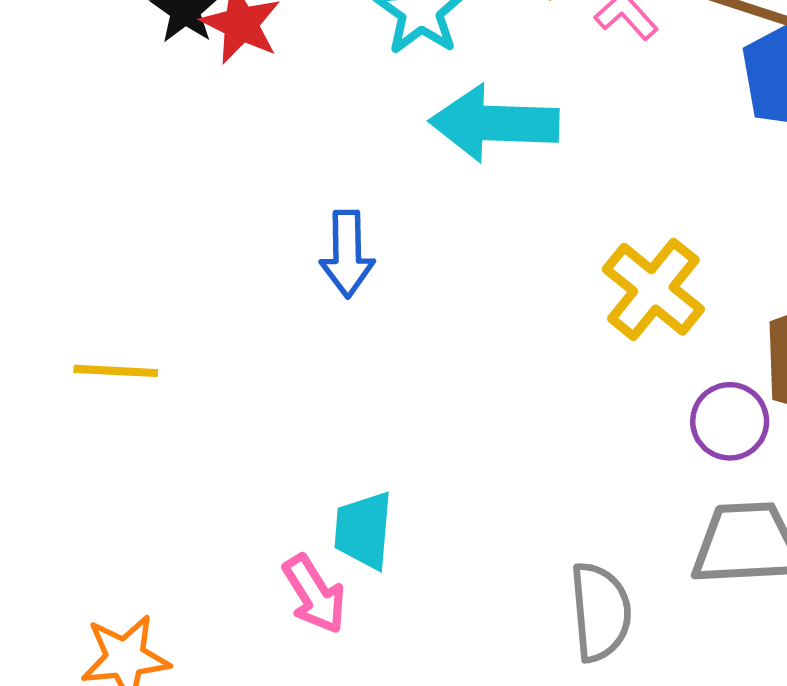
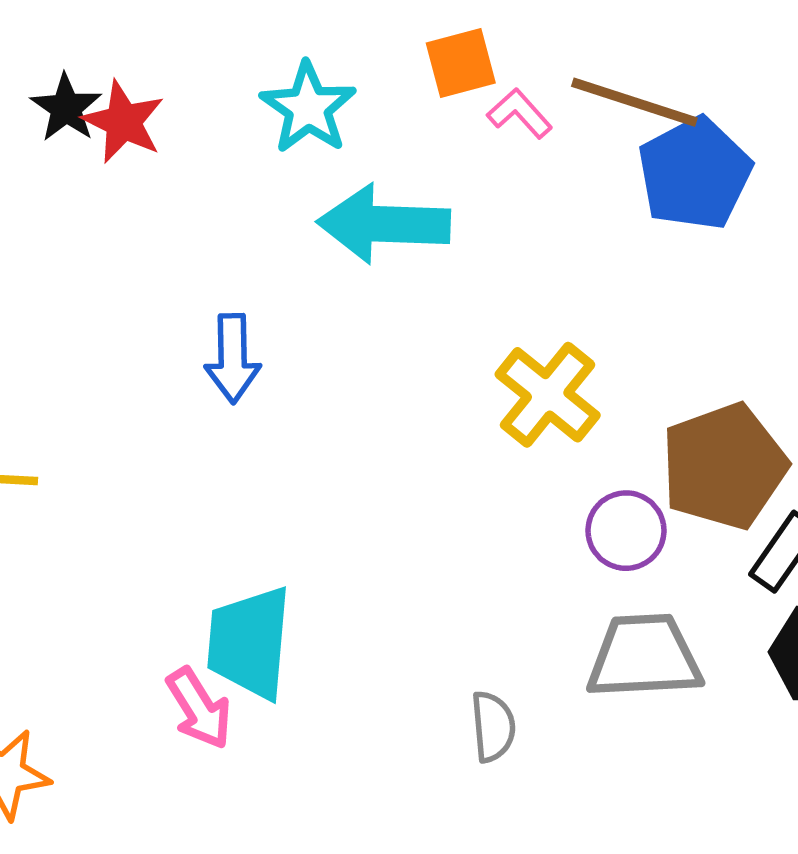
cyan trapezoid: (363, 530) -> (249, 643), size x1.4
gray semicircle: (600, 612) -> (493, 727), size x0.7

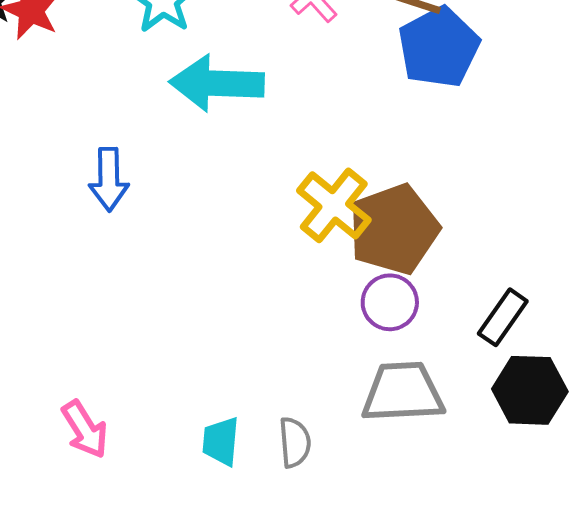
brown pentagon: (724, 466) -> (394, 229), moved
cyan trapezoid: (249, 643) -> (221, 441), moved, size x0.6

